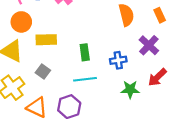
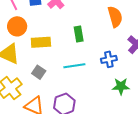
green rectangle: (85, 52) -> (79, 34), moved
cyan line: (85, 79) -> (74, 66), moved

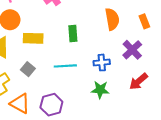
green star: (121, 86) -> (100, 90), moved

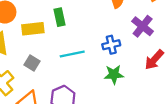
green rectangle: (73, 34) -> (60, 17), moved

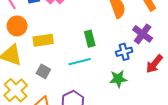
green rectangle: (60, 17) -> (90, 39), moved
blue cross: (111, 45) -> (124, 52), moved

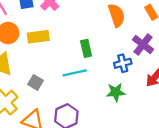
yellow rectangle: (43, 40) -> (38, 37), moved

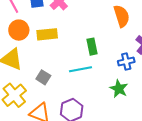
green star: (116, 92) -> (119, 89), turned 30

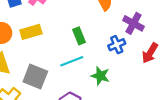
gray square: (43, 77) -> (35, 77), size x1.6
green star: (119, 89) -> (100, 76), moved

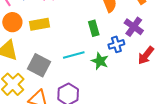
green rectangle: (79, 36) -> (94, 28), moved
green star: (100, 76) -> (100, 61), moved

